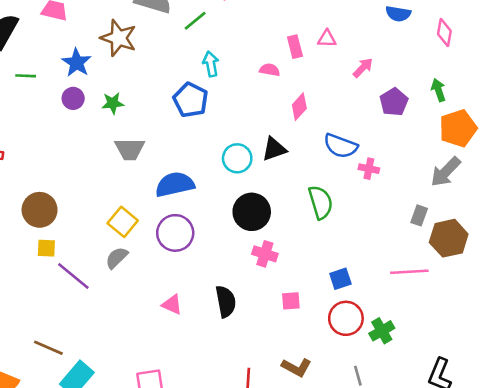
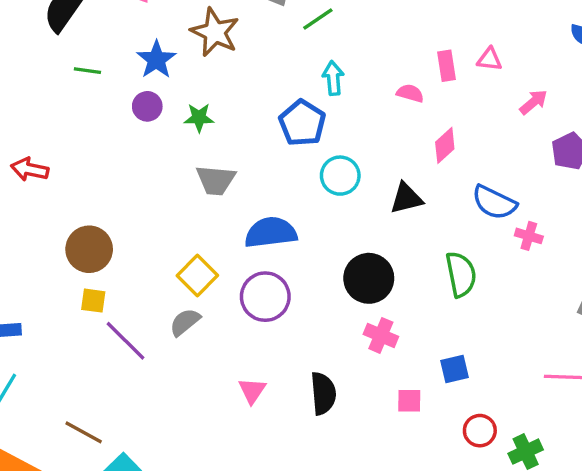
cyan circle: (237, 158) -> (340, 176), moved
blue square: (340, 279) -> (454, 369), moved
pink triangle: (172, 305) -> (252, 391), turned 35
red circle: (346, 318) -> (480, 431), size x0.7

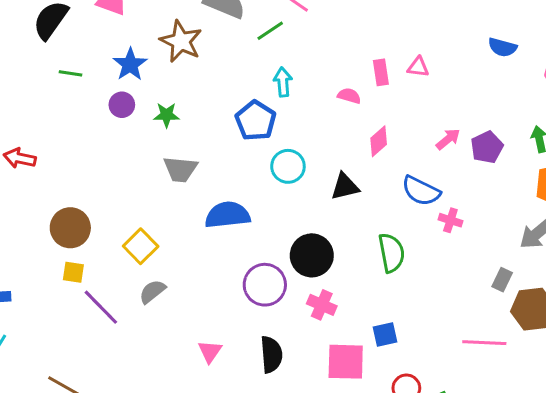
pink arrow: (533, 102) -> (448, 139), moved
yellow square: (197, 276) -> (141, 246), moved
purple circle: (265, 297) -> (265, 285), moved
pink square: (409, 401) -> (346, 362), size x1.8

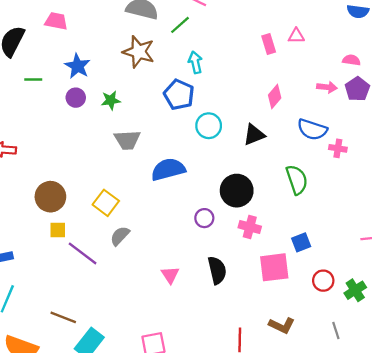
brown star: (181, 41) -> (139, 52), moved
pink semicircle: (349, 96) -> (351, 60), moved
pink arrow: (448, 139) -> (327, 87), turned 54
purple circle: (265, 285) -> (204, 218), size x0.6

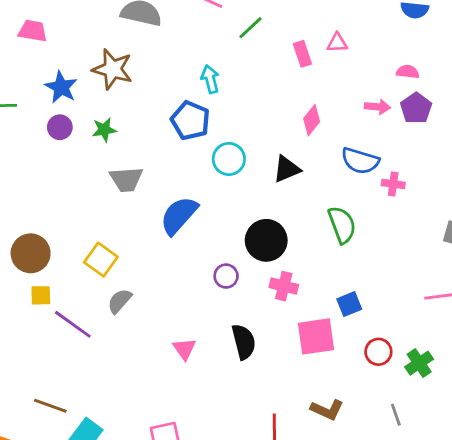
green line: (180, 25) -> (251, 28), moved
brown star: (139, 52) -> (113, 69), moved
blue semicircle: (168, 169) -> (179, 215), turned -32

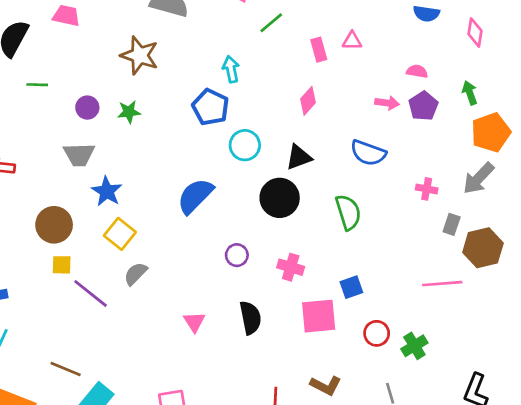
blue star: (61, 87) -> (107, 191), moved
pink diamond: (312, 120) -> (308, 101), moved
gray trapezoid: (126, 179) -> (79, 155), moved
pink cross: (393, 184) -> (427, 189), moved
black circle: (266, 240) -> (280, 198), moved

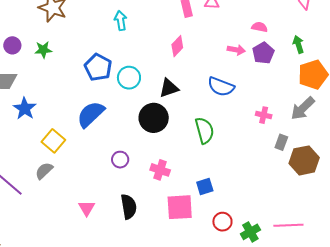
blue pentagon: (210, 107) -> (98, 67), moved
yellow square: (120, 234) -> (53, 141), moved
pink line: (442, 284) -> (288, 225), moved

